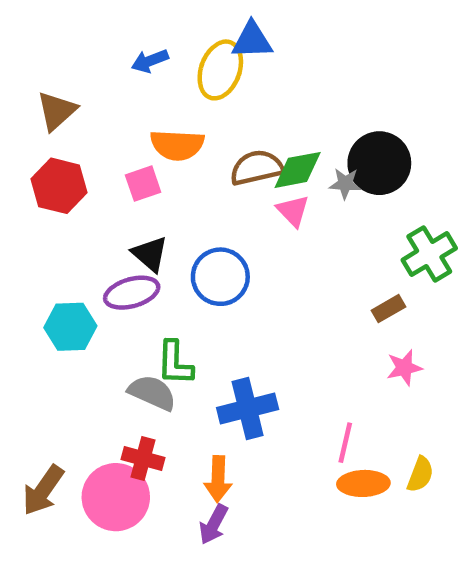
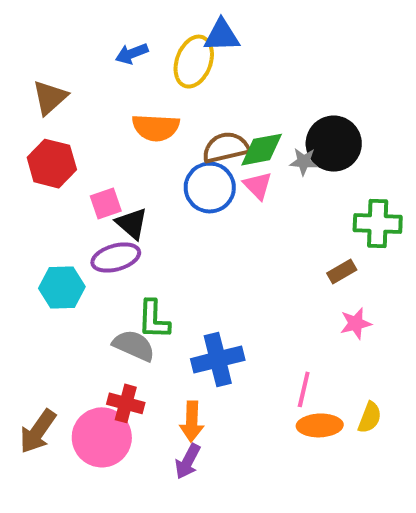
pink square: (143, 184) -> (106, 204), moved
green cross: (429, 254) -> (378, 224), turned 33
blue circle: (220, 277) -> (210, 188), moved

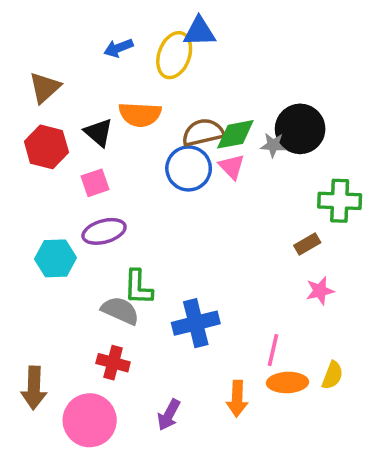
black triangle: (132, 224) -> (99, 132), moved
orange arrow: (192, 421) -> (237, 399), moved
brown arrow: (38, 431) -> (34, 388), turned -33
pink circle: (102, 437) -> (90, 420), moved

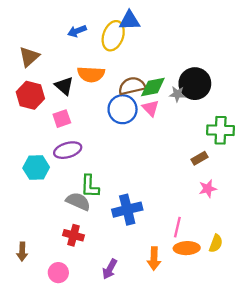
brown arrow: (34, 388) -> (22, 252), size x0.7
pink circle: (90, 420) -> (58, 273), size x0.6

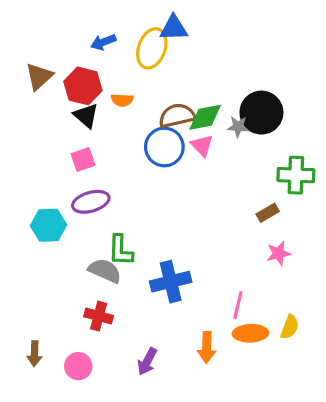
orange semicircle: (91, 74) -> (122, 100), size x0.6
red hexagon: (30, 95) -> (83, 86), moved
brown arrow: (22, 252) -> (34, 354), moved

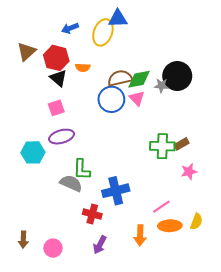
green cross: (296, 175) -> (162, 146), moved
pink line: (238, 305) -> (161, 207), turned 42
red cross: (99, 316) -> (92, 214), moved

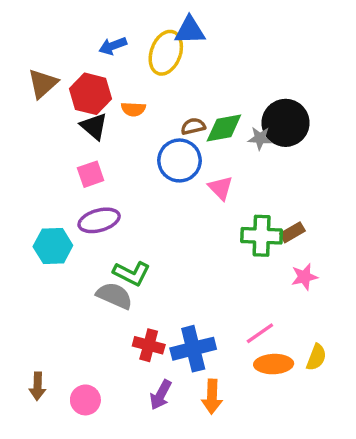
brown semicircle: (120, 78) -> (193, 126), size x0.6
pink triangle: (137, 98) -> (221, 188), moved
green L-shape: (82, 169) -> (132, 273), turned -65
blue cross: (116, 191) -> (193, 349), moved
orange arrow: (140, 235) -> (212, 397), moved

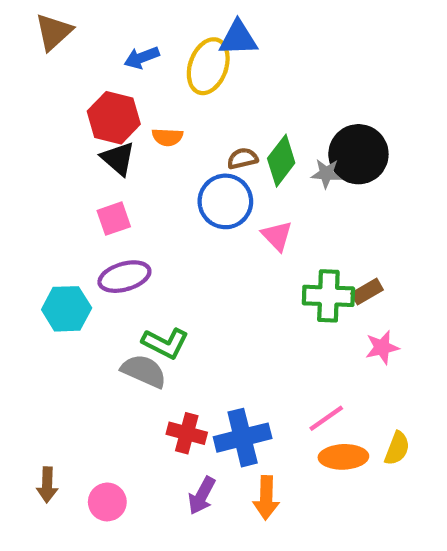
brown triangle: (43, 84) -> (54, 32), moved
green diamond: (224, 128) -> (281, 161), turned -42

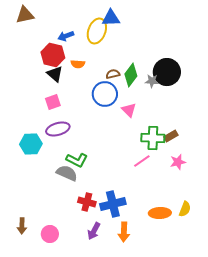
brown triangle: (54, 32) -> (25, 15), turned 30
blue arrow: (142, 58) -> (66, 36), moved
pink line: (326, 418) -> (142, 161), moved

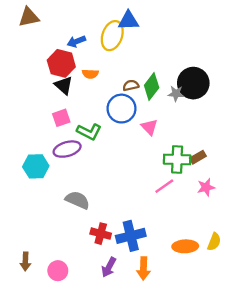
green L-shape: (77, 160) -> (89, 132), moved

